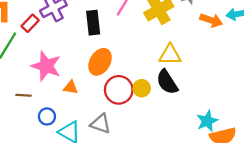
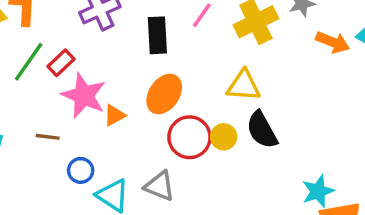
red rectangle: (30, 23) -> (61, 63), moved
yellow triangle: (170, 55) -> (244, 86), moved
orange triangle: (71, 87) -> (114, 115), moved, turned -42

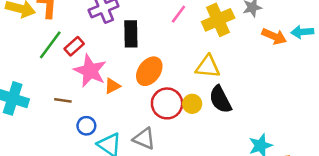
black rectangle: (157, 35) -> (131, 34), moved

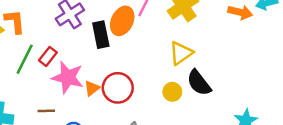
yellow triangle: (208, 67) -> (181, 53), turned -30
orange ellipse: (149, 71) -> (122, 21), moved
red circle: (167, 103) -> (118, 88), moved

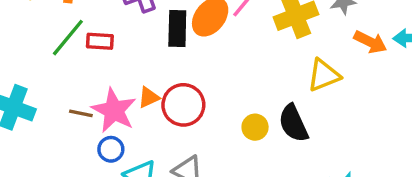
yellow triangle: (181, 53) -> (324, 75), moved
red rectangle: (48, 56) -> (100, 41), turned 42
pink star: (68, 77) -> (114, 110), moved

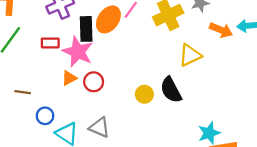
red rectangle: (100, 41) -> (50, 43), moved
red circle: (183, 105) -> (94, 82), size x0.7
pink star: (114, 110) -> (78, 52), moved

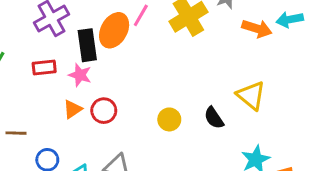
pink star: (78, 52) -> (80, 75), size x0.6
yellow triangle: (190, 55) -> (251, 95), moved, turned -50
black semicircle: (171, 90) -> (214, 118), moved, size x0.7

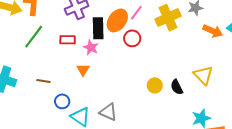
orange triangle: (73, 109) -> (83, 70), turned -32
red circle: (104, 111) -> (132, 38), moved
yellow circle: (169, 119) -> (155, 85), moved

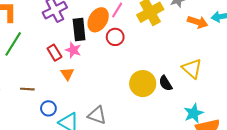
red rectangle: (68, 40) -> (54, 53), moved, turned 63
yellow circle: (155, 85) -> (143, 84), size x1.6

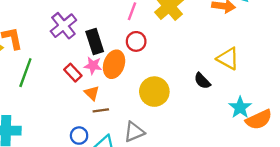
orange ellipse: (98, 20) -> (114, 64), moved
yellow circle: (143, 84) -> (154, 92), moved
brown line: (27, 89) -> (101, 110), moved
gray triangle: (97, 115) -> (134, 132), turned -30

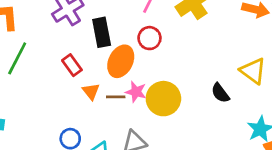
pink star: (93, 66) -> (136, 92), moved
brown line: (101, 110) -> (116, 97), moved

